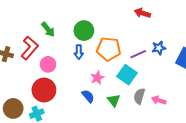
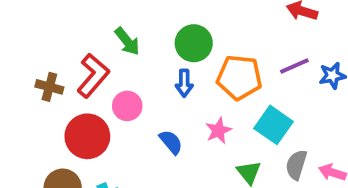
purple line: (138, 54) -> (294, 66), moved
red circle: (44, 90) -> (87, 136), moved
blue semicircle: (88, 96) -> (171, 142), moved

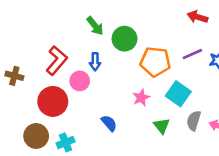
green arrow: (127, 41) -> (95, 26), moved
blue arrow: (184, 83) -> (95, 62), moved
brown cross: (49, 87) -> (14, 76), moved
blue semicircle: (171, 142) -> (109, 123), moved

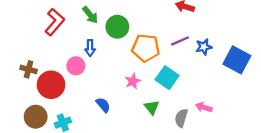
red L-shape: (57, 60) -> (55, 22), moved
brown cross: (14, 76) -> (29, 69), moved
gray semicircle: (194, 121) -> (181, 118), moved

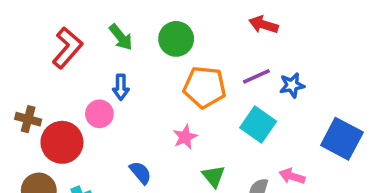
green circle: (117, 27) -> (176, 39), moved
blue square: (237, 60) -> (342, 139), moved
cyan square: (167, 78) -> (258, 124), moved

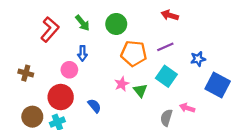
blue star: (292, 85) -> (198, 59), moved
red circle: (62, 142) -> (61, 97), moved
green triangle: (214, 176) -> (140, 90), moved

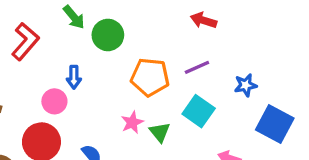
green arrow: (82, 23) -> (74, 17), moved
green circle: (116, 24) -> (108, 35), moved

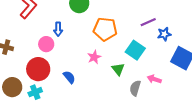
purple line: (197, 67) -> (148, 22), moved
green triangle: (160, 132) -> (118, 69), moved

